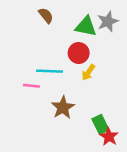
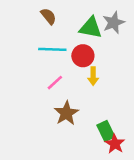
cyan line: (50, 71) -> (52, 49), moved
yellow arrow: (88, 72) -> (93, 76), turned -35
pink line: (31, 86) -> (55, 83), moved, turned -49

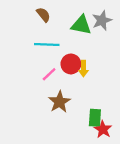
red circle: (83, 56) -> (71, 64), moved
green rectangle: (106, 131) -> (95, 118), turned 30

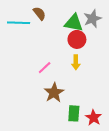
cyan line: (47, 44) -> (19, 23), moved
red circle: (71, 64) -> (77, 39), moved
green rectangle: (95, 118) -> (74, 113), moved

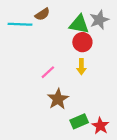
brown semicircle: (39, 13) -> (42, 14), turned 96
green rectangle: (74, 113) -> (79, 121), turned 63

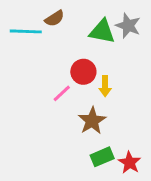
gray star: (99, 20) -> (128, 26), turned -30
red circle: (82, 42) -> (83, 72), moved
brown star: (58, 99) -> (92, 121), moved

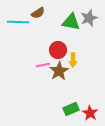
gray star: (128, 26) -> (89, 18), turned 30
pink line: (62, 93) -> (43, 65), turned 32
brown star: (92, 121) -> (59, 71), moved

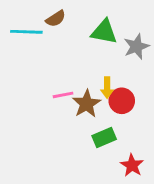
gray star: (89, 18) -> (136, 47), moved
red circle: (58, 50) -> (122, 101), moved
green rectangle: (71, 109) -> (104, 137), moved

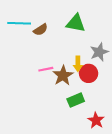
brown semicircle: (56, 19) -> (41, 30), moved
gray star: (136, 47) -> (99, 52), moved

